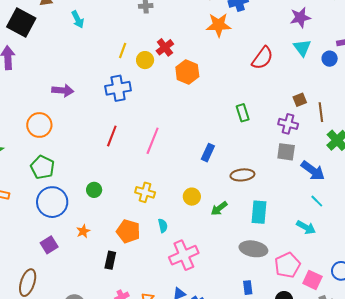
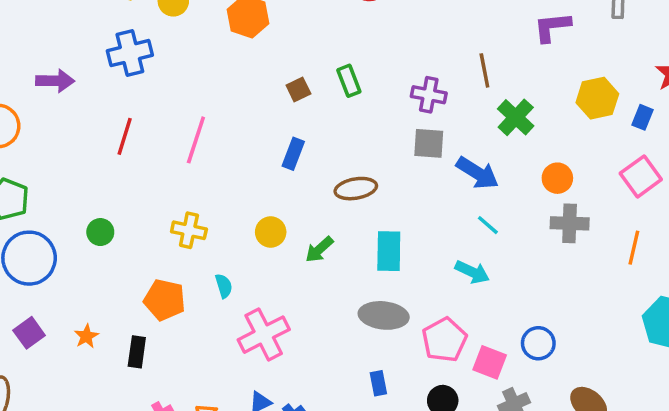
purple arrow: (63, 91) -> (55, 81), moved
brown square: (300, 100) -> (298, 90), moved
orange star: (83, 231) -> (86, 336), moved

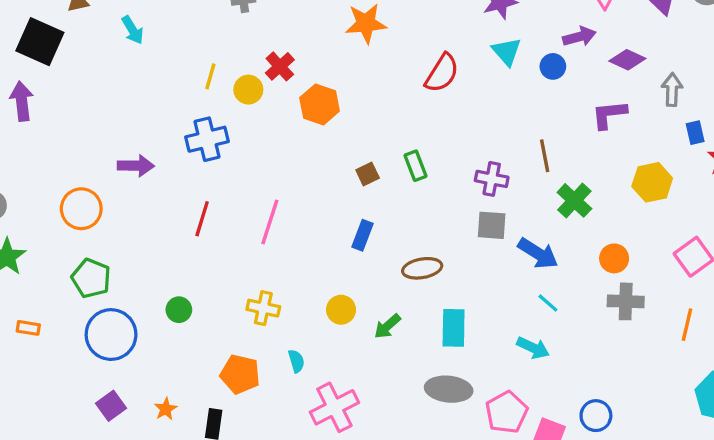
blue rectangle: (643, 117) -> (695, 133), moved, turned -35

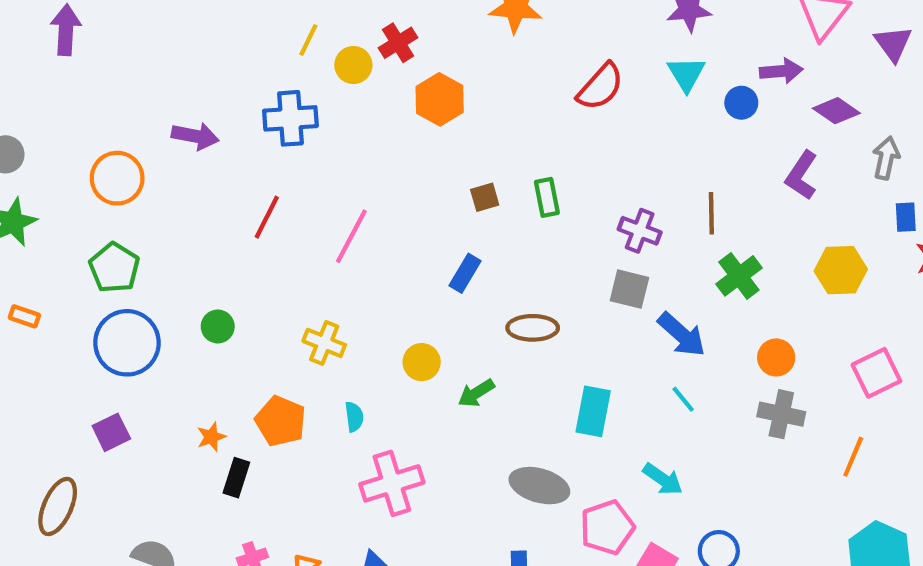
purple L-shape: (609, 114) -> (802, 175), turned -60
cyan rectangle: (454, 328) -> (593, 411), moved
cyan arrow: (533, 348) -> (663, 479), moved
orange star: (166, 409) -> (211, 437), moved

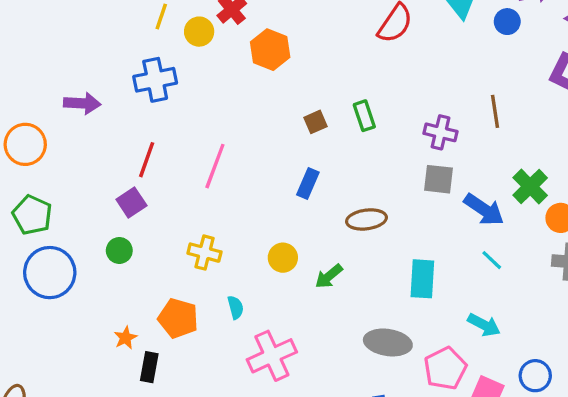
green cross: (739, 276) -> (530, 186), moved
purple square: (111, 432) -> (131, 203), moved

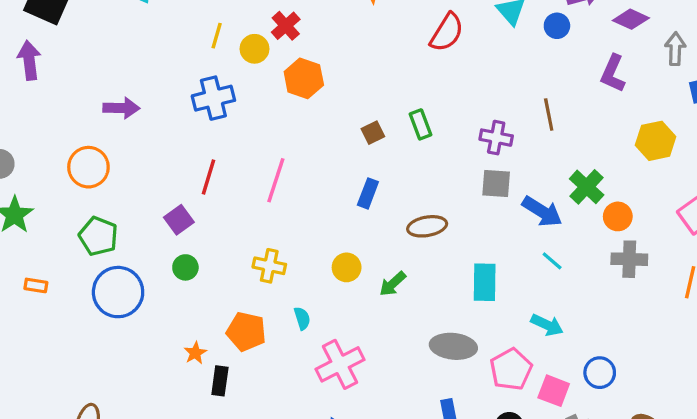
orange hexagon: (270, 50) -> (304, 78), moved
purple arrow: (82, 103) -> (121, 108), moved
purple square: (131, 203) -> (179, 220), moved

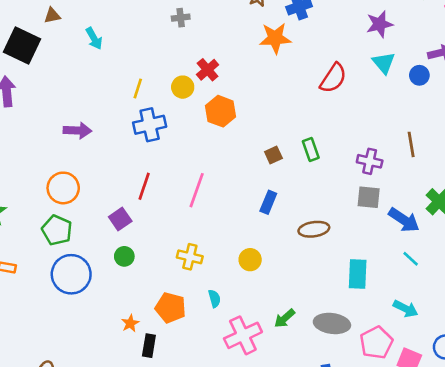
yellow line: (217, 36) -> (138, 88), moved
orange circle: (88, 167) -> (63, 188), moved
green arrow: (393, 284) -> (285, 318), moved

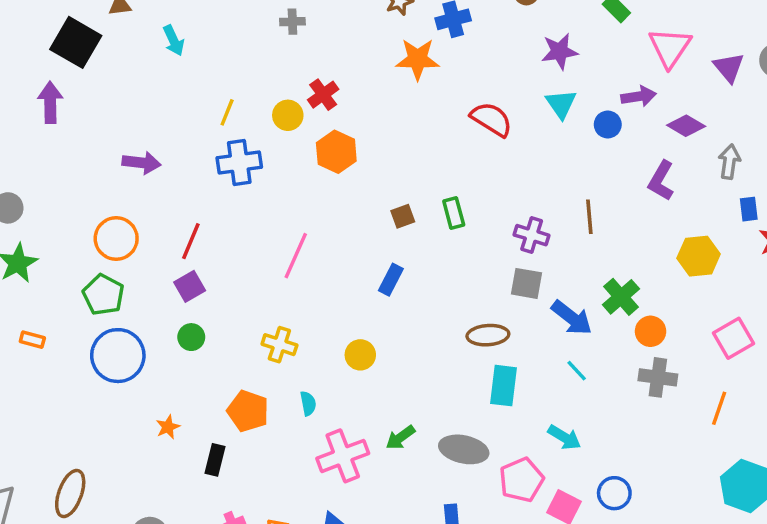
red semicircle: (333, 78) -> (491, 119), turned -96
red line: (144, 186) -> (191, 241), moved
brown ellipse: (314, 229) -> (488, 335), moved
orange star: (130, 323) -> (168, 427), moved

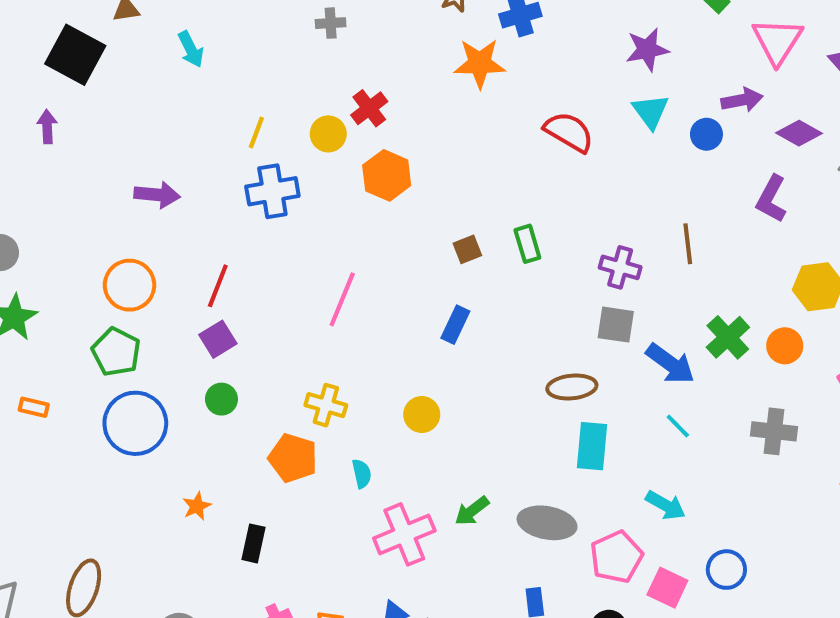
purple arrow: (50, 103) -> (47, 127), size x0.7
orange circle: (651, 331) -> (785, 346), moved
orange pentagon: (248, 411) -> (293, 458), moved

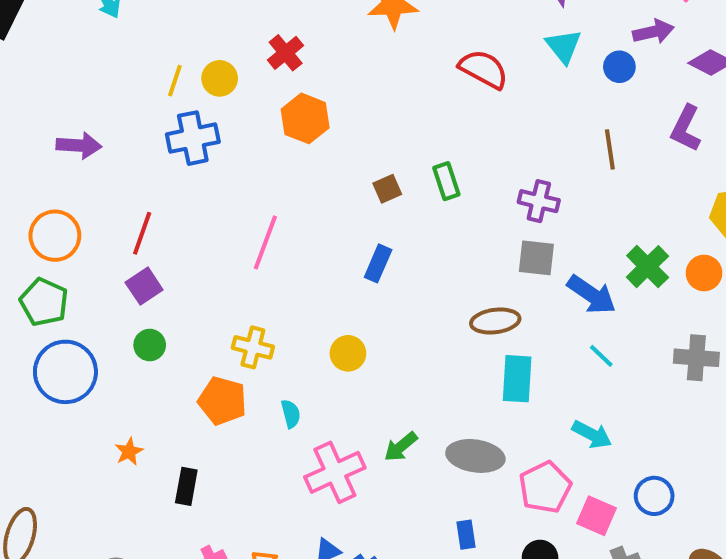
yellow circle: (328, 134) -> (220, 78), moved
brown line: (688, 244) -> (610, 149), moved

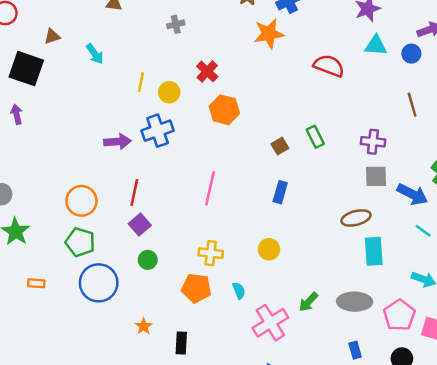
cyan triangle: (564, 46) -> (376, 45), turned -40
yellow line: (175, 81) -> (141, 82), moved
purple arrow: (79, 145) -> (117, 142), moved

